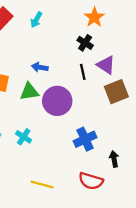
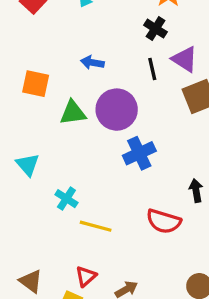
green triangle: (29, 92) -> (73, 113), moved
cyan cross: (24, 137) -> (66, 199), moved
blue cross: (85, 139) -> (139, 153), moved

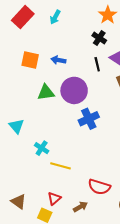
orange square: (36, 84) -> (30, 60), moved
red semicircle: (164, 221) -> (99, 187), moved

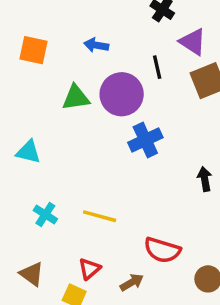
orange square: (30, 60) -> (33, 50), moved
black line: (97, 64) -> (157, 67), moved
cyan triangle: (16, 126) -> (28, 152), turned -35
cyan cross: (42, 148) -> (45, 215), moved

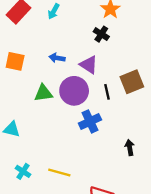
purple triangle: (193, 42) -> (89, 65), moved
black line: (157, 67) -> (107, 92), moved

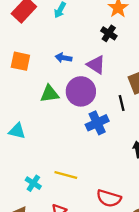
black line: (107, 92) -> (122, 103), moved
cyan cross: (23, 171) -> (33, 183), moved

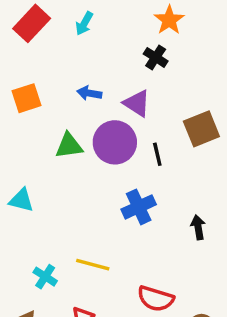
orange square: (20, 61) -> (27, 98), turned -30
black line: (122, 103) -> (157, 154), moved
blue cross: (97, 123) -> (139, 207), moved

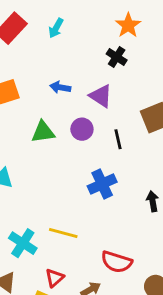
purple circle: (115, 142) -> (82, 129), size x0.6
cyan cross: (45, 277) -> (23, 243), size x1.4

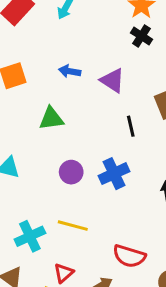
black cross: (117, 57) -> (141, 36), moved
purple circle: (82, 129) -> (71, 172), moved
cyan cross: (23, 243) -> (30, 236), turned 32

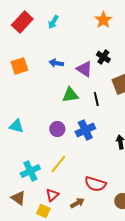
black cross: (141, 36) -> (103, 57), moved
green triangle: (51, 119) -> (70, 95), moved
yellow line: (73, 226) -> (58, 164), turned -66

